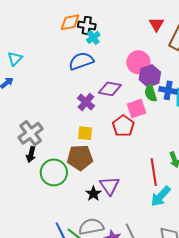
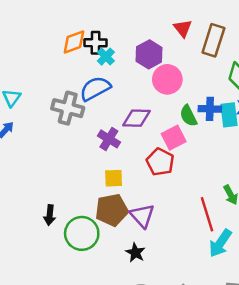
purple hexagon: (150, 76) -> (149, 54), moved
gray cross: (31, 133) -> (68, 108), moved, turned -30
purple triangle: (110, 186) -> (142, 216), moved

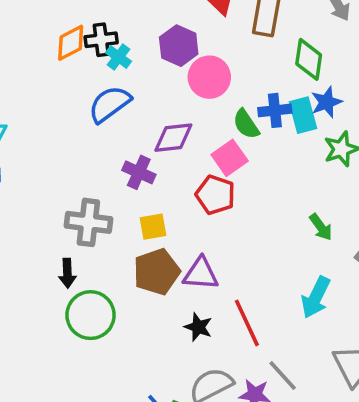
gray cross: (68, 108) -> (88, 222), moved
red line: (207, 214) -> (247, 323), moved
black arrow: (50, 215) -> (67, 273), moved
purple triangle: (142, 216) -> (201, 274), turned -36
green circle: (82, 233) -> (91, 315), moved

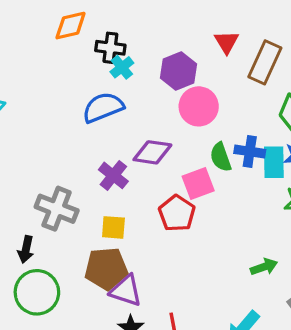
orange diamond: (71, 43) -> (71, 26), moved
green arrow: (321, 227) -> (264, 267), turned -88
purple triangle: (201, 274) -> (126, 291), moved

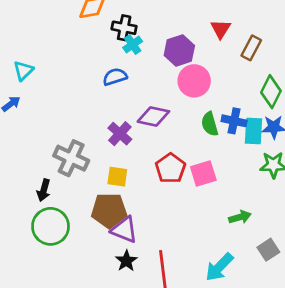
brown rectangle: (265, 62) -> (251, 48), size x0.7
blue semicircle: (103, 107) -> (115, 77), size x0.7
pink square: (198, 183) -> (203, 173), moved

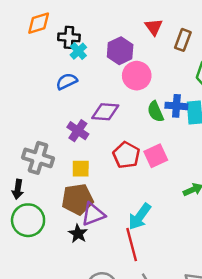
purple triangle: (124, 230) -> (93, 214), turned -35
black star: (126, 261) -> (78, 234), moved
cyan arrow: (219, 267) -> (140, 217), moved

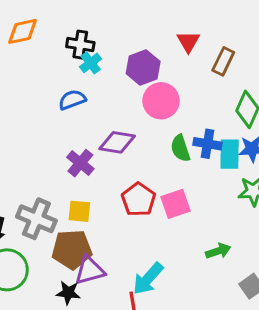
orange diamond: (39, 23) -> (23, 31), moved
gray cross: (38, 158) -> (36, 219), moved
black star: (78, 234) -> (68, 293), turned -30

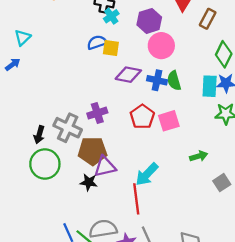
blue cross: (207, 144) -> (157, 80), moved
purple cross: (80, 163) -> (97, 113), moved, turned 30
yellow square: (79, 211) -> (111, 48), moved

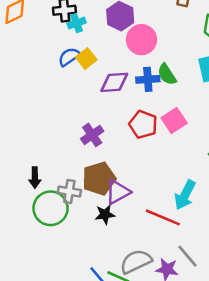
cyan cross: (111, 16) -> (77, 23), turned 32
yellow square: (111, 48) -> (86, 58), turned -30
gray cross: (68, 128) -> (69, 191), moved, size x0.7
cyan arrow: (147, 174) -> (185, 195), moved
red line: (136, 199) -> (163, 217), turned -44

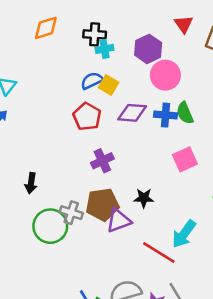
yellow square: (86, 58) -> (109, 85), turned -30
red pentagon: (143, 124) -> (87, 117), moved
black arrow: (35, 178) -> (31, 183), moved
black star: (105, 214) -> (144, 198), moved

